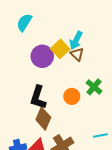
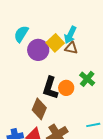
cyan semicircle: (24, 22) -> (21, 34), moved
brown triangle: (77, 54) -> (71, 48), turned -32
black L-shape: (38, 97) -> (50, 88), moved

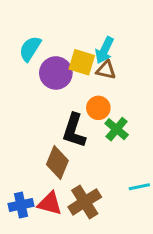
yellow square: (55, 43) -> (82, 62), turned -30
green cross: (87, 79) -> (117, 129), moved
orange circle: (66, 88) -> (98, 108), moved

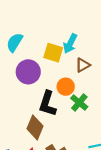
brown triangle: (106, 70) -> (83, 65), moved, turned -42
purple circle: (56, 73) -> (28, 72), moved

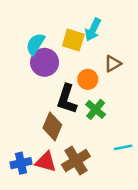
cyan semicircle: (15, 42) -> (35, 44), moved
brown triangle: (83, 65) -> (113, 64), moved
green cross: (79, 103) -> (96, 109), moved

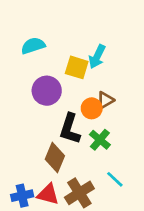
cyan semicircle: (35, 44) -> (33, 46), moved, turned 40
brown triangle: (113, 64) -> (105, 100), moved
cyan line: (123, 147) -> (115, 179), moved, turned 54

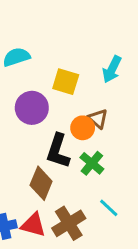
cyan arrow: (97, 57) -> (112, 69), moved
brown triangle: (105, 100) -> (98, 119), turned -48

